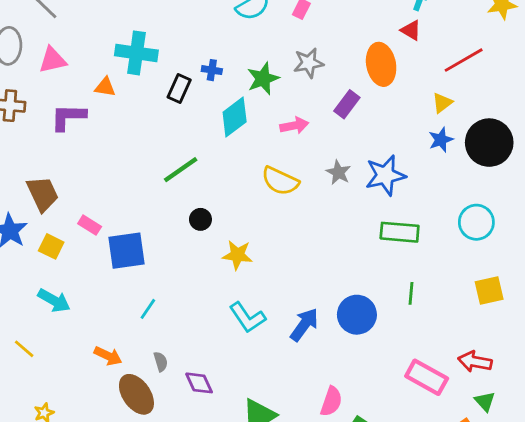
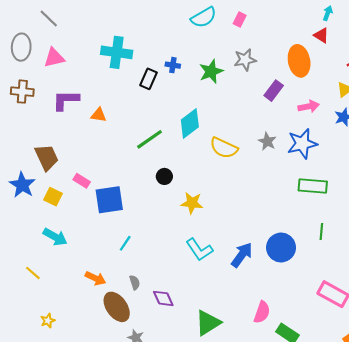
orange triangle: (105, 87) -> (99, 115), moved
cyan diamond: (235, 117) -> (190, 123), moved
pink arrow: (294, 126) -> (309, 106), moved

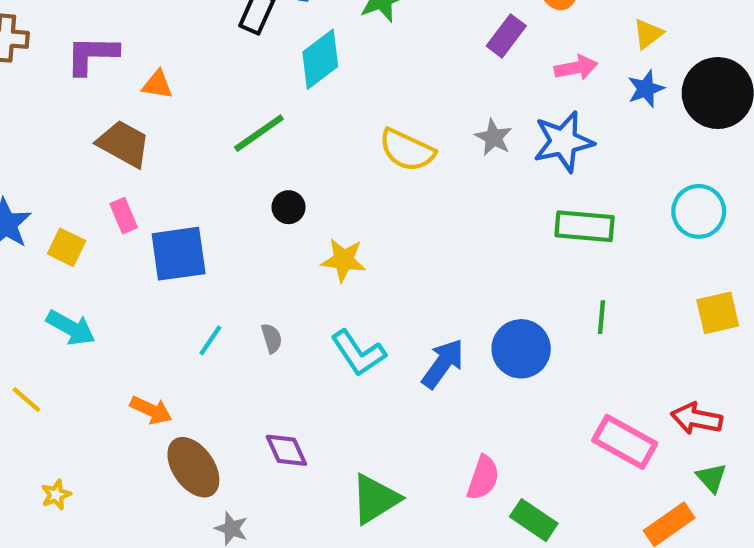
cyan diamond: (190, 123) -> (320, 59), moved
brown trapezoid: (47, 157) -> (124, 144), moved, turned -36
pink rectangle: (82, 181) -> (124, 216), turned 35
gray semicircle: (135, 283) -> (272, 338), moved

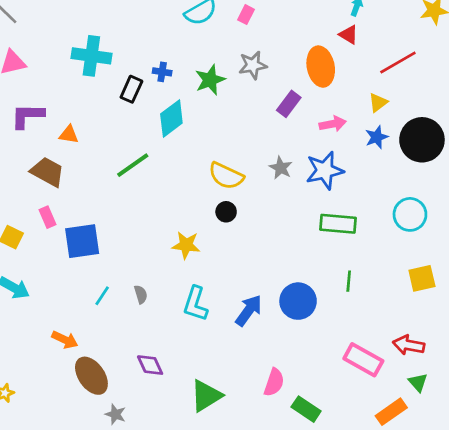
black circle: (289, 207) -> (226, 212), moved
cyan L-shape: (358, 353) -> (195, 304), turned 52

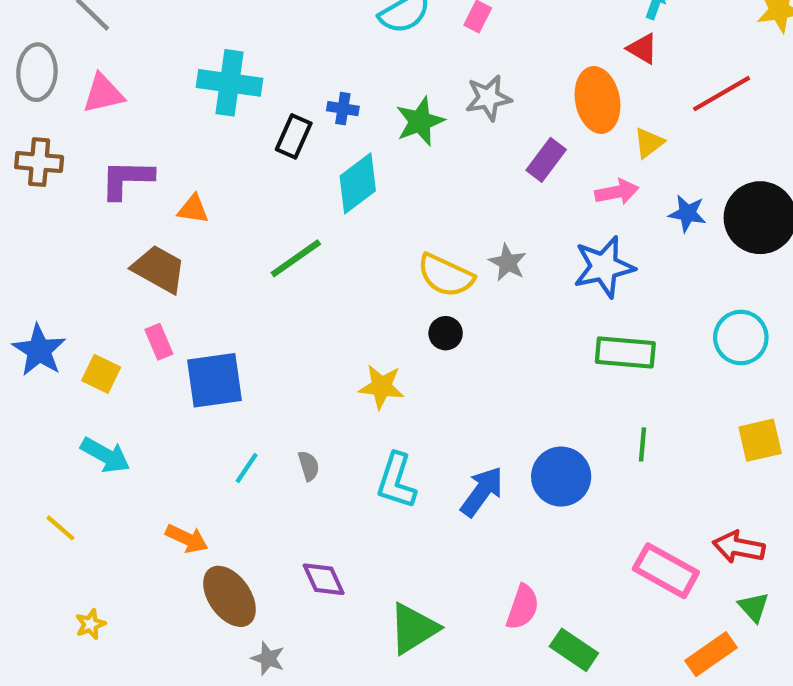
yellow triangle: (378, 103) -> (649, 143), moved
blue star: (377, 137) -> (687, 213), turned 30
gray star: (281, 168) -> (508, 263), moved

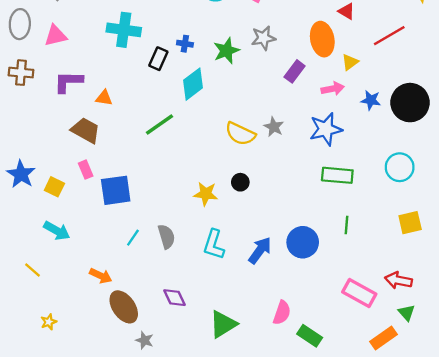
black circle: (446, 333) -> (240, 182), moved
gray semicircle: (309, 466) -> (166, 236), size x1.5

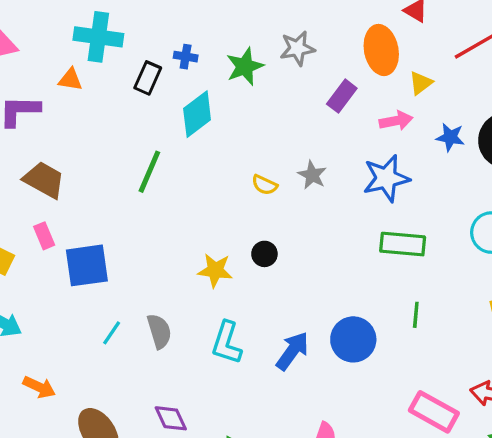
orange triangle: (104, 98) -> (70, 80), moved
green line: (160, 124) -> (149, 172), turned -32
yellow semicircle: (240, 134) -> (264, 185), size x0.6
orange arrow: (101, 276) -> (39, 387), moved

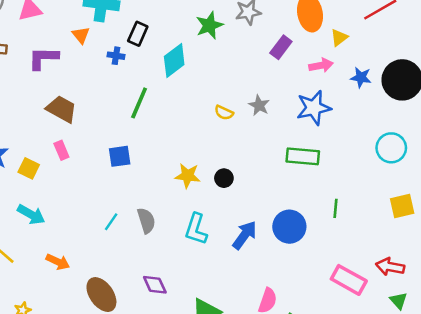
blue cross: (186, 57) -> (116, 56), moved
orange triangle: (70, 80) -> (81, 35), turned 42
green rectangle: (403, 244) -> (303, 156), moved
black circle: (264, 254) -> (224, 178), moved
blue square: (87, 265) -> (120, 156), moved, size x0.7

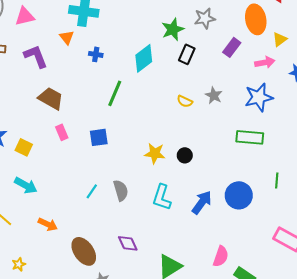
black rectangle: (138, 34) -> (187, 54), moved
purple L-shape: (43, 58) -> (36, 56), turned 68
pink rectangle: (61, 150) -> (62, 132), moved

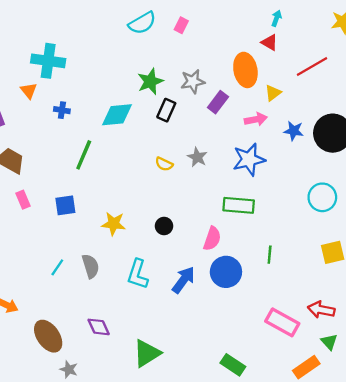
gray star: (205, 18) -> (193, 81), moved
cyan diamond: (144, 58) -> (117, 115), turned 32
yellow star: (155, 153) -> (114, 224), moved
pink semicircle: (221, 256) -> (212, 239), moved

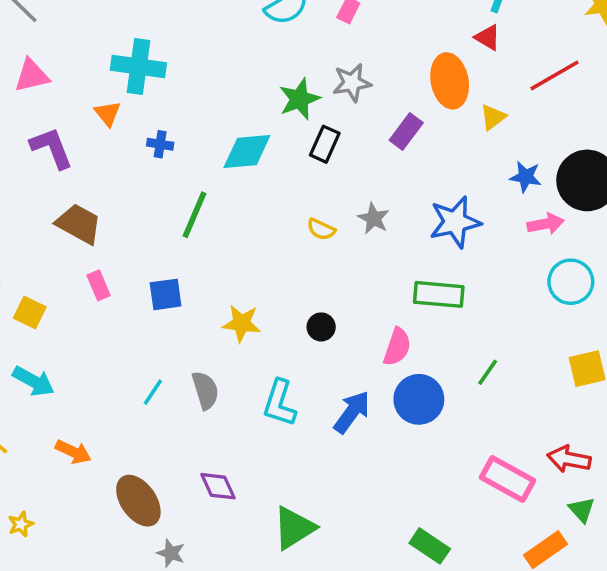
gray star: (193, 81) -> (352, 83), moved
pink arrow: (256, 119) -> (546, 224), moved
green line: (270, 255) -> (488, 372), turned 30

